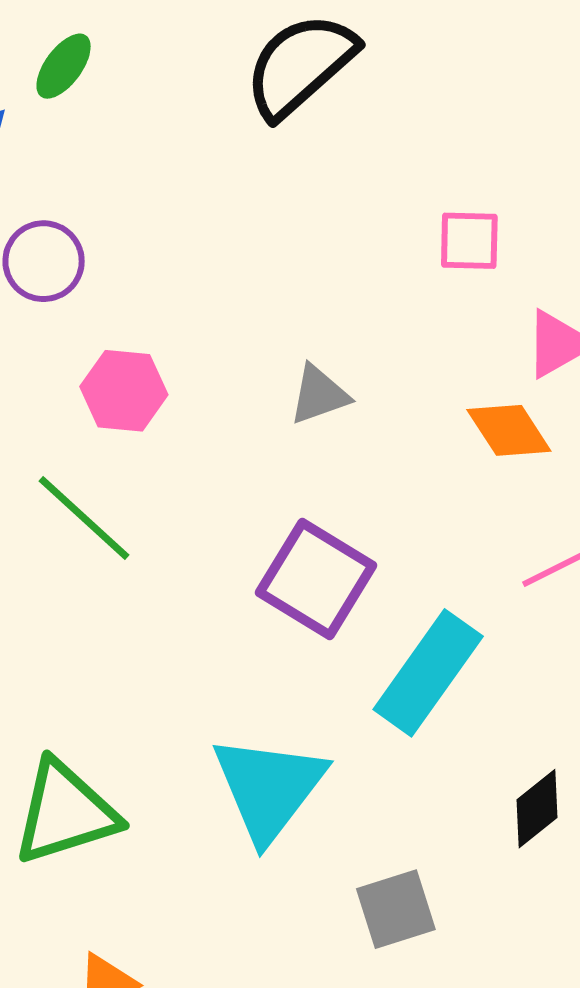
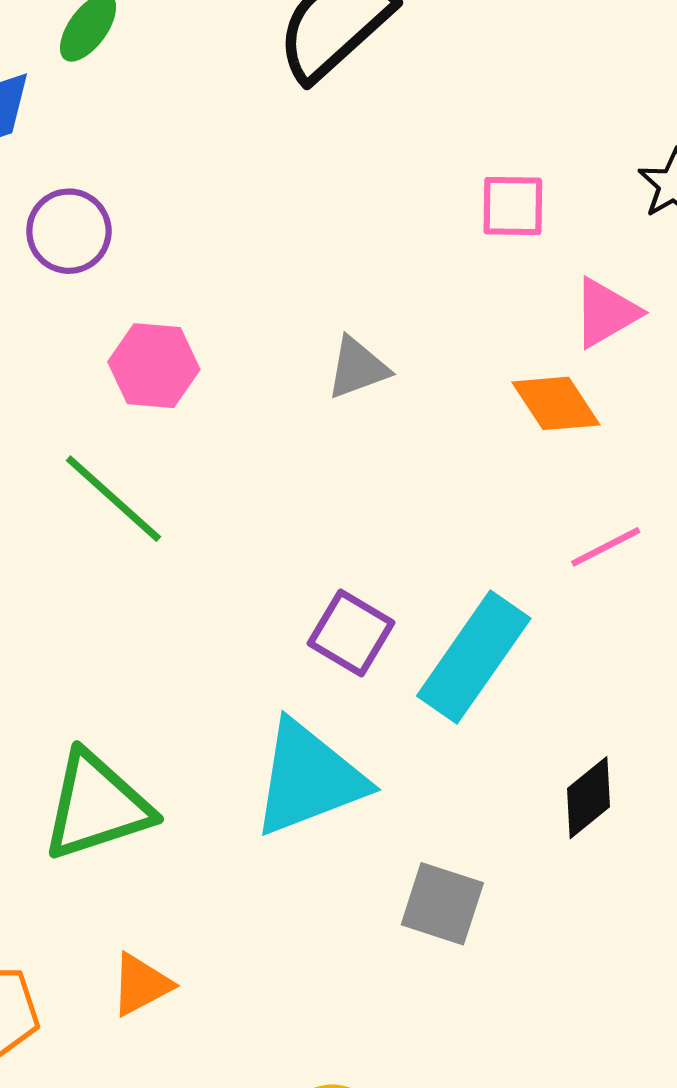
purple square: (316, 579) -> (351, 633), moved, size x0.7
cyan triangle: (269, 788) -> (309, 779), turned 32
gray square: (396, 909) -> (442, 904), turned 36

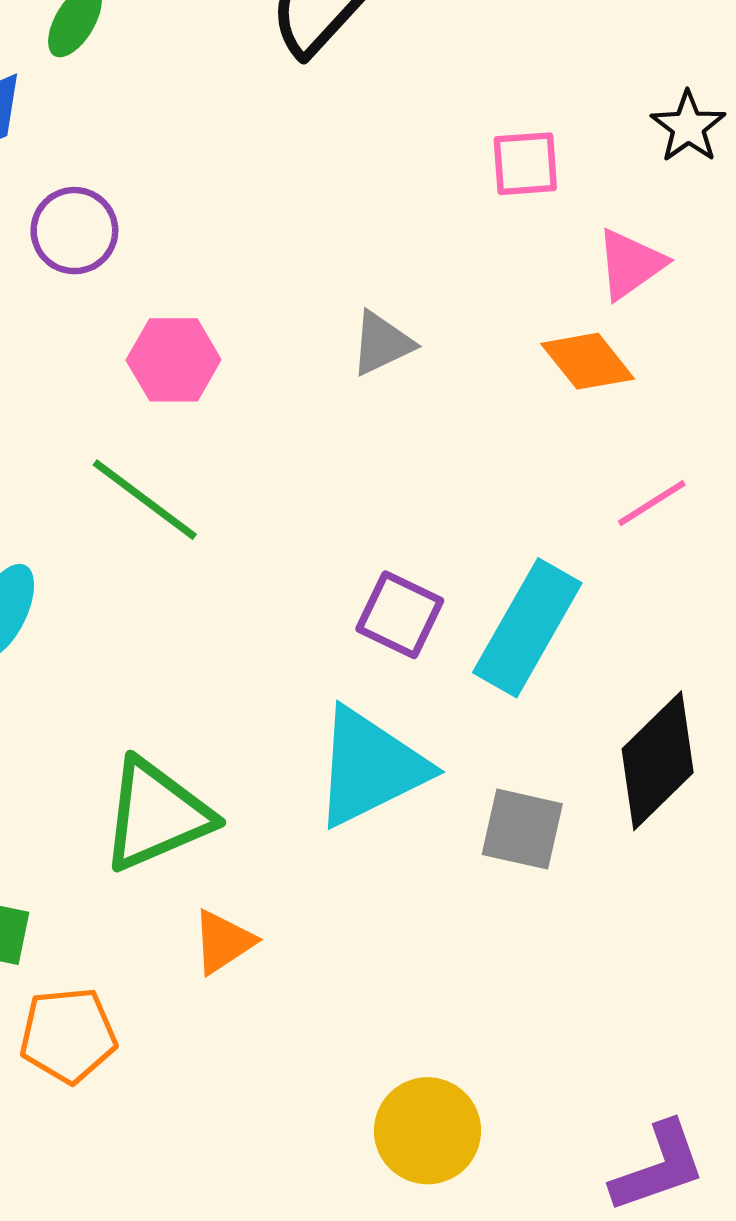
black diamond: (589, 798) -> (658, 761), size x1.6
gray square: (442, 904) -> (522, 829), moved
orange triangle: (141, 985) -> (223, 942), moved

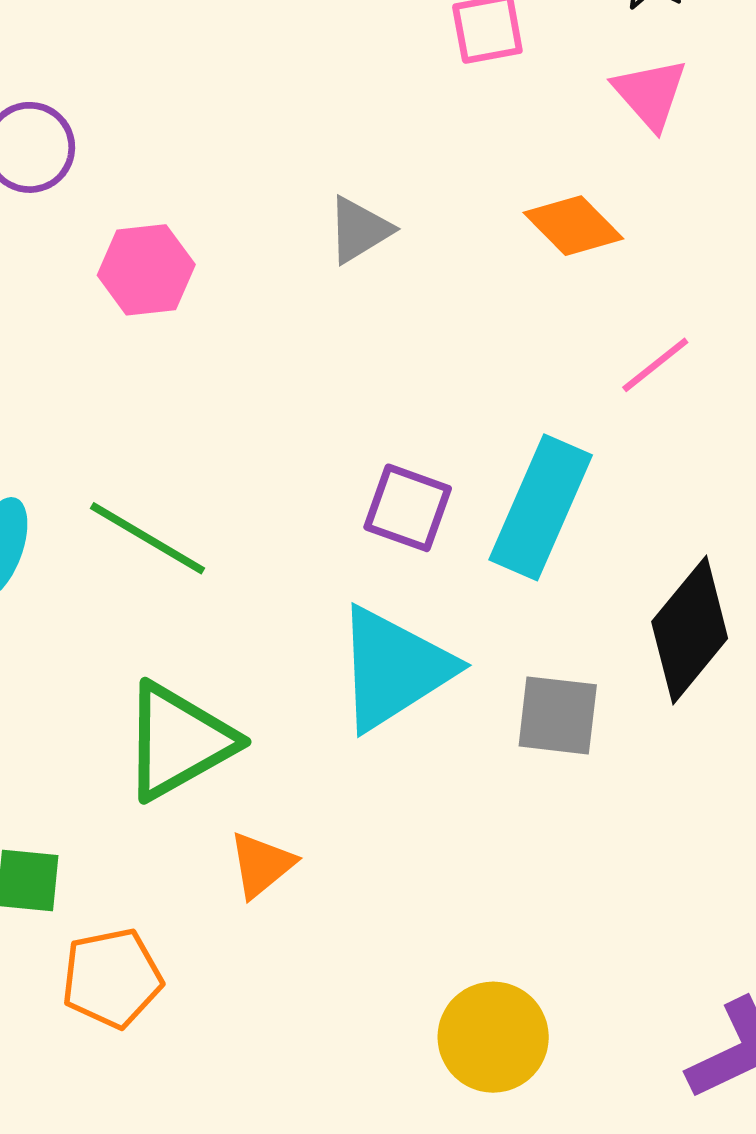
pink triangle: (630, 264) -> (650, 94), moved, turned -30
green line: (145, 500) -> (148, 538), moved

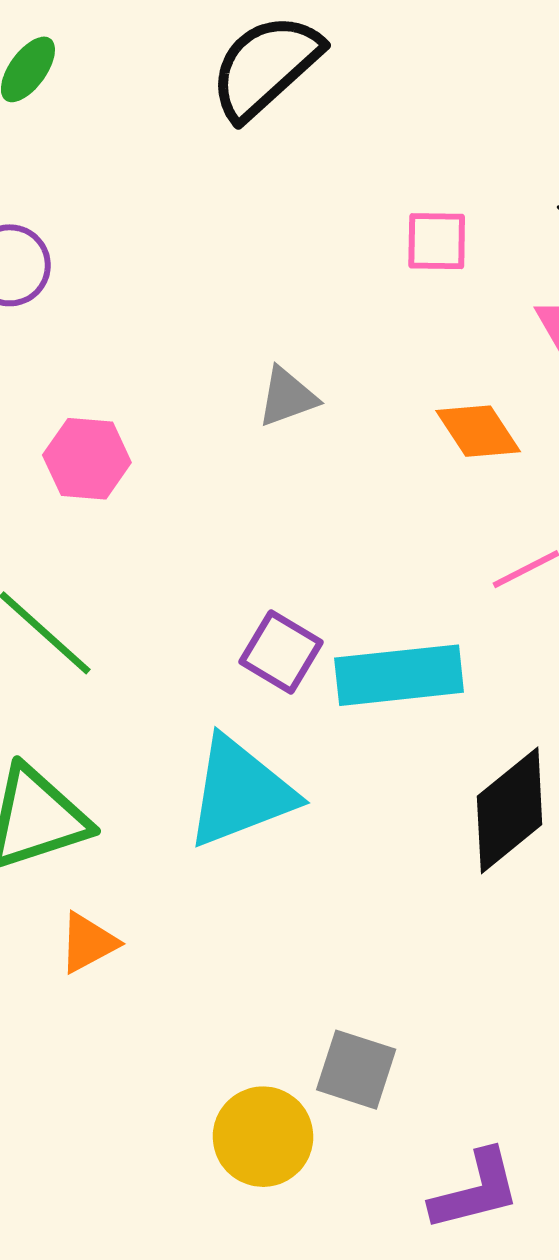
pink hexagon: (146, 270) -> (87, 459), moved
cyan rectangle: (541, 507) -> (399, 675), turned 49
gray square: (558, 715) -> (356, 1070), moved

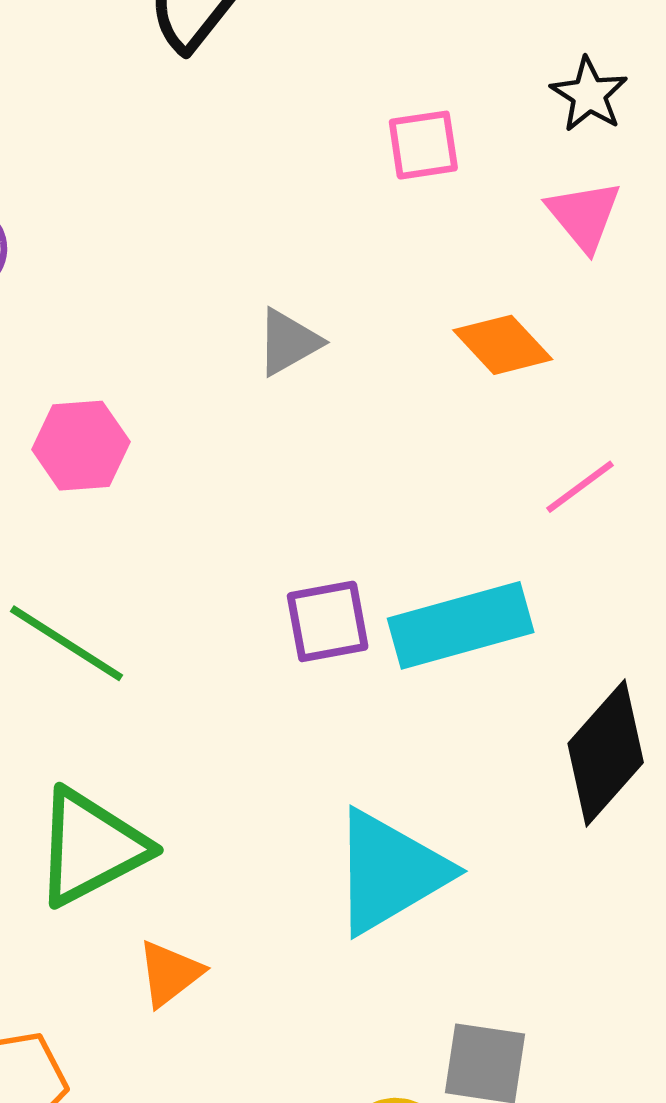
purple square: (281, 652) -> (328, 621), turned -32
cyan triangle: (240, 792) -> (390, 872), moved

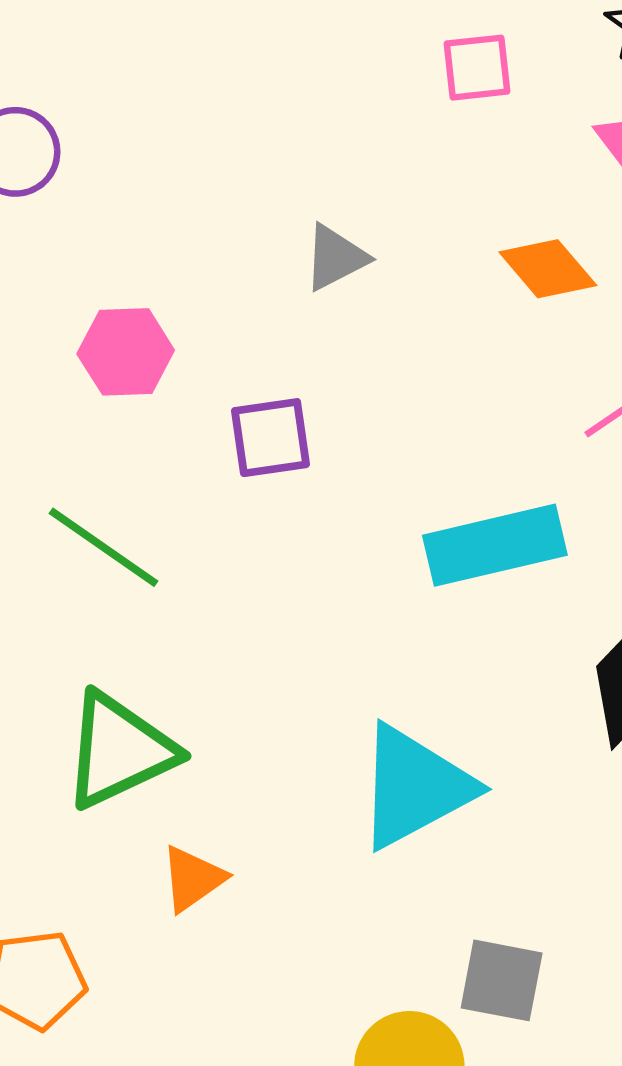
purple square: (328, 621) -> (271, 438), moved

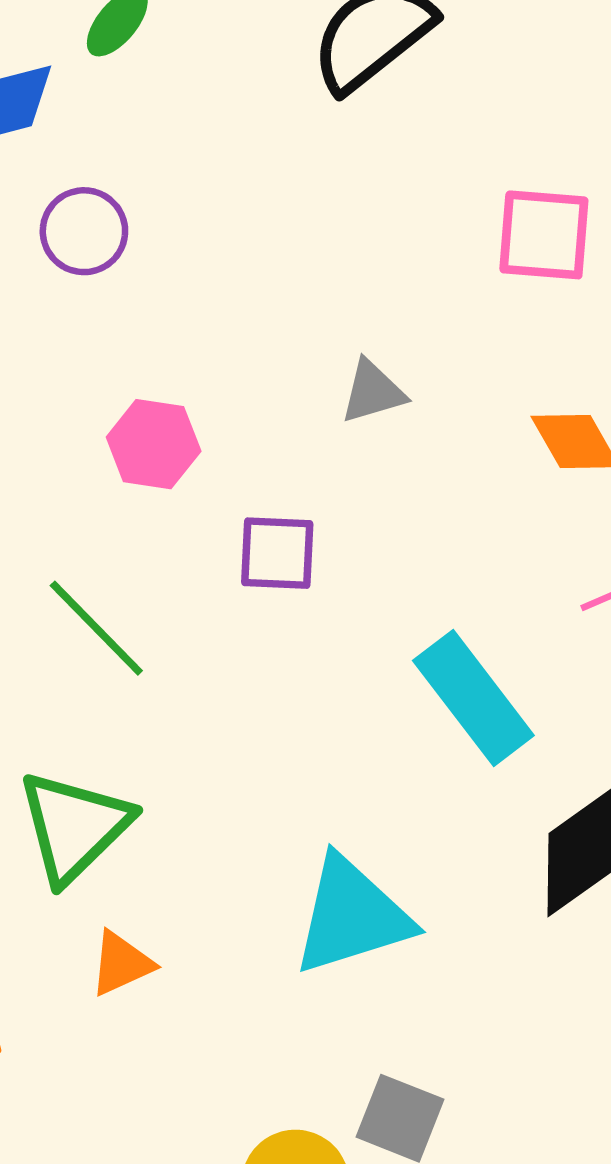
pink square: (477, 68) -> (544, 235), size x1.4
cyan rectangle: (495, 545) -> (473, 698), turned 55
green triangle: (119, 750) -> (74, 827), turned -30

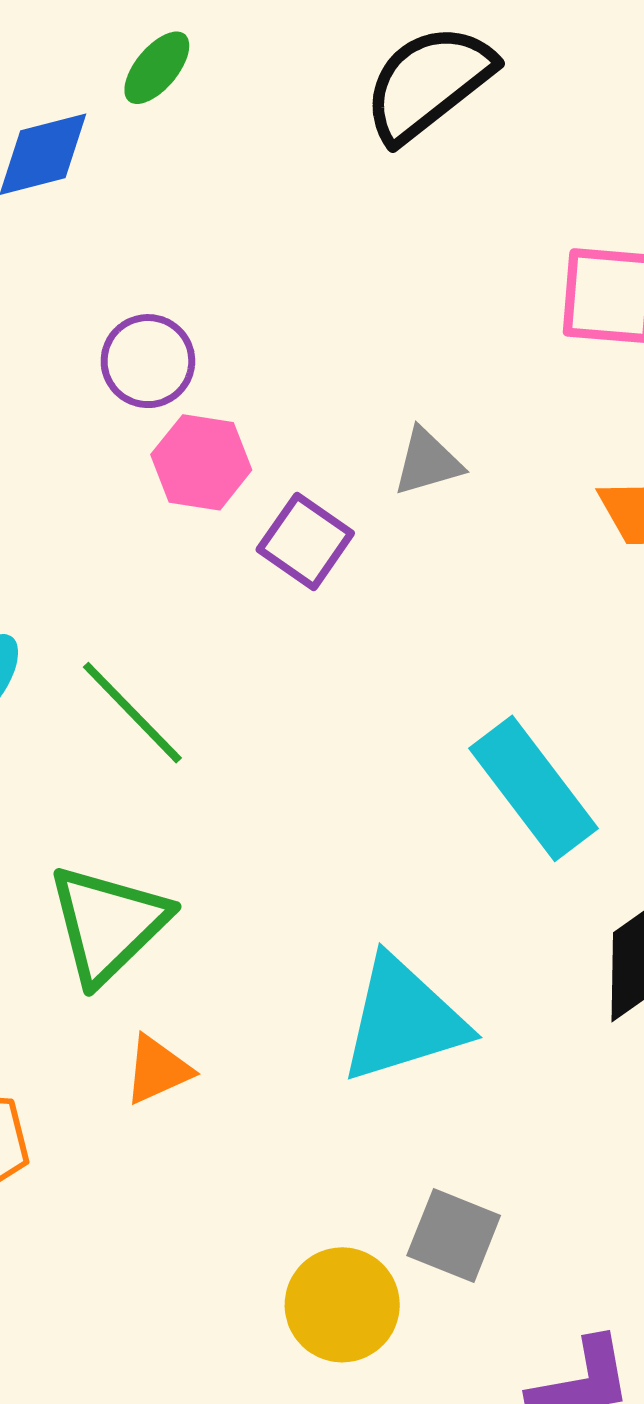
purple circle: (84, 231) -> (148, 361), moved
pink hexagon: (154, 444) -> (201, 462), moved
purple square: (277, 553) -> (305, 541), moved, turned 32

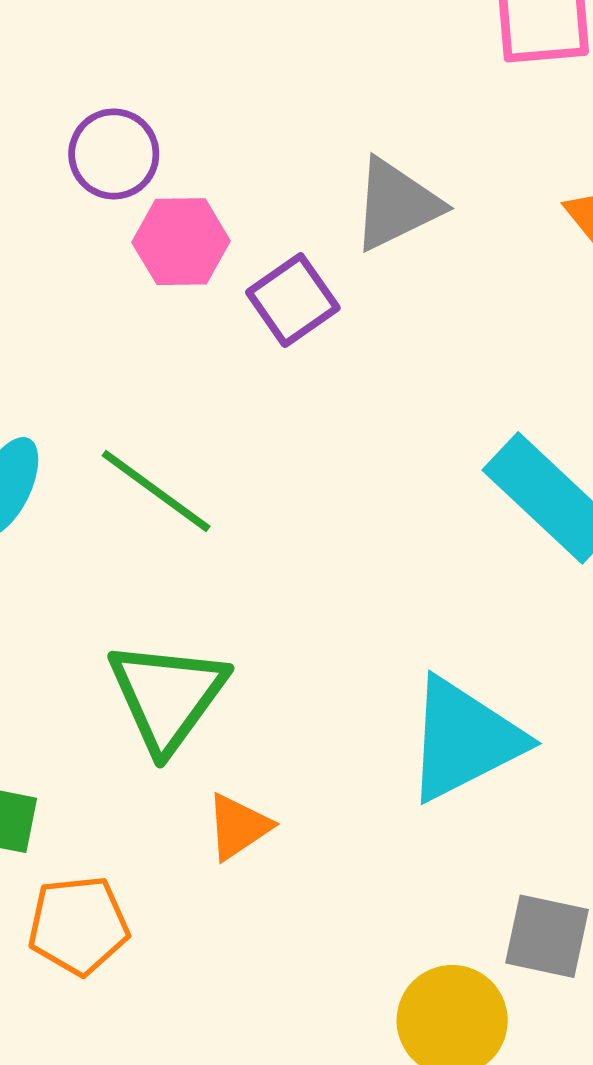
gray triangle: (427, 462) -> (396, 205), size x1.4
purple square: (305, 541) -> (293, 300), turned 30

